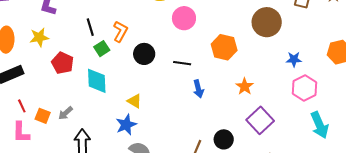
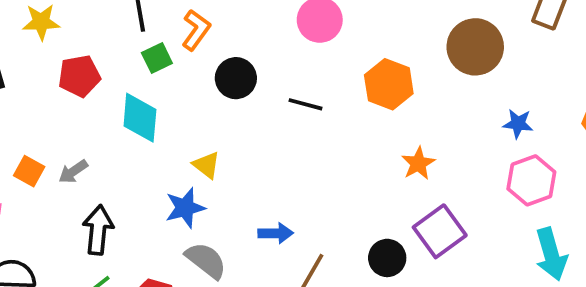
red pentagon: (63, 63) -> (79, 76), turned 30
blue arrow: (198, 89) -> (276, 233), moved, turned -84
black circle: (224, 139) -> (387, 258), moved

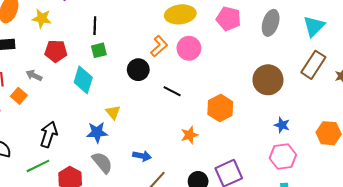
orange L-shape: (196, 30) -> (159, 46), moved
orange hexagon: (389, 84) -> (220, 108), moved
orange star: (418, 163) -> (189, 135), moved
gray arrow: (73, 172) -> (34, 75), moved, turned 49

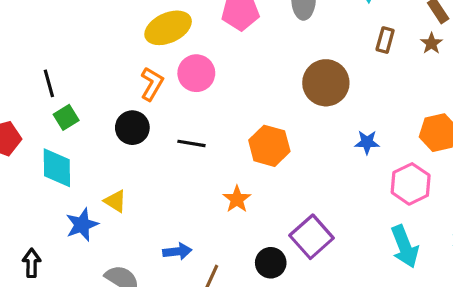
brown rectangle: (313, 65) -> (385, 40), size x0.6
blue star: (97, 132) -> (82, 225), moved
black arrow: (49, 134) -> (32, 263), size x0.7
pink hexagon: (283, 156) -> (411, 184), moved

